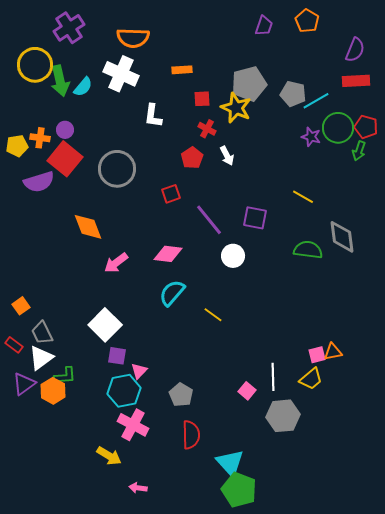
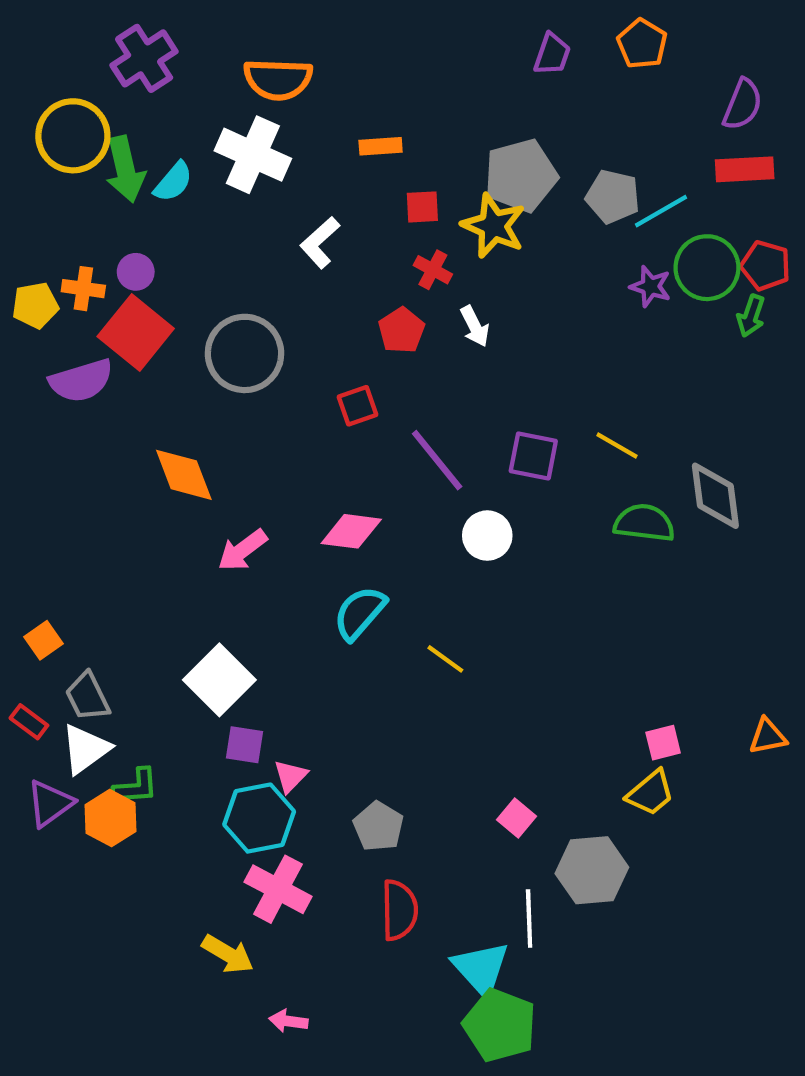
white L-shape: (153, 116) -> (320, 243), turned 40
yellow line: (303, 197) -> (617, 446), moved
orange triangle: (333, 352) -> (768, 736), moved
white line: (273, 377) -> (529, 918), moved

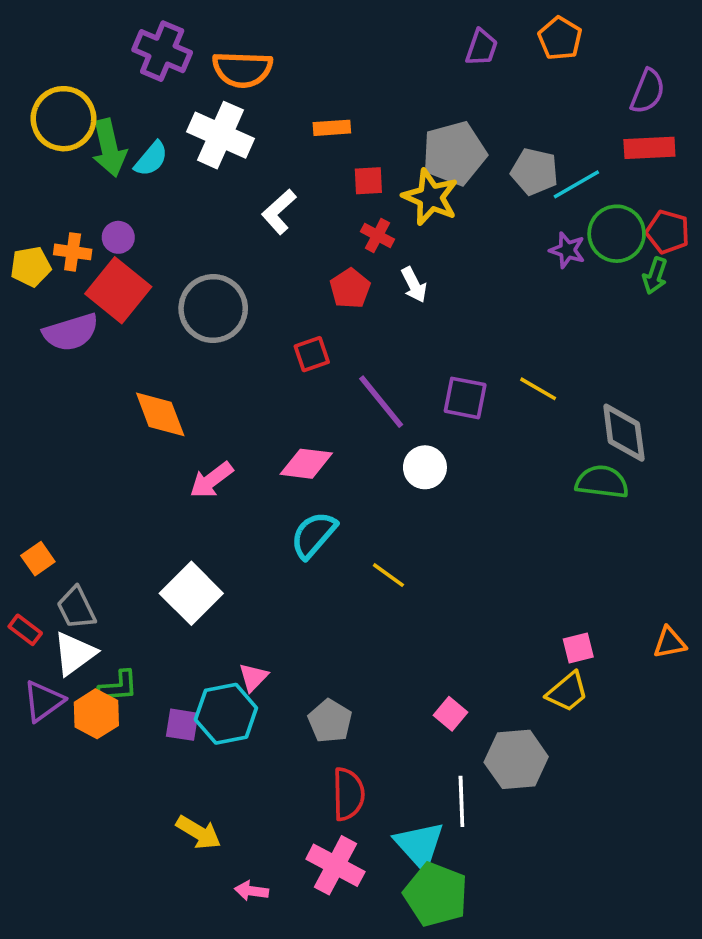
purple cross: (144, 58) -> (162, 51), moved, turned -34
green semicircle: (644, 523) -> (602, 482), moved
purple square: (245, 745) -> (182, 725), moved
pink cross: (278, 889) -> (335, 865), moved

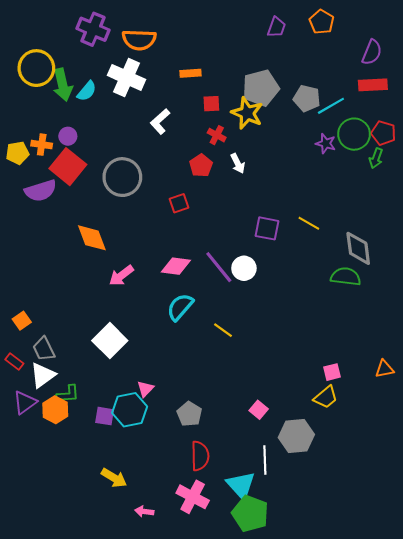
purple line: (381, 402) -> (219, 267), moved

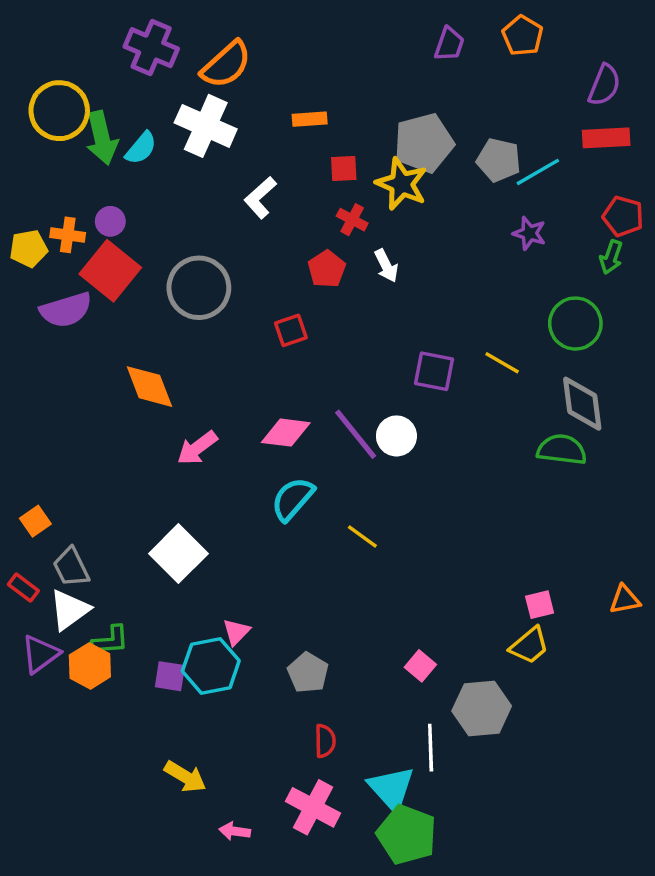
orange semicircle: (139, 40) -> (226, 65), turned -44
green circle: (354, 134) -> (575, 324), moved
red semicircle: (200, 456) -> (325, 741), size x0.7

